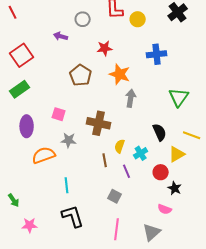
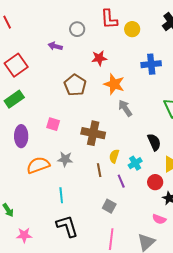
gray arrow: (131, 98) -> (125, 108), turned -42
gray star: (69, 140) -> (65, 159), moved

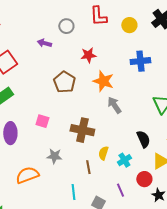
yellow circle: (132, 29) -> (129, 25), moved
orange semicircle: (38, 165) -> (27, 175), moved
purple line: (121, 181) -> (120, 190), moved
cyan line: (61, 195) -> (73, 192), moved

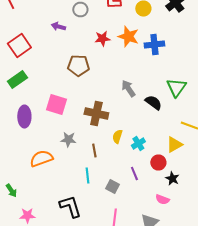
orange star: (103, 81) -> (128, 36), moved
brown pentagon: (64, 82) -> (78, 66), turned -30
pink square: (42, 121) -> (56, 104), size x1.5
black semicircle: (143, 139) -> (153, 102), moved, turned -30
brown line: (88, 167) -> (94, 150), moved

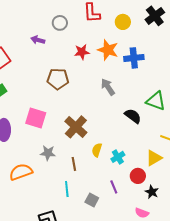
gray arrow: (128, 88) -> (108, 87), moved
green triangle: (176, 88) -> (156, 101), turned -45
brown cross: (96, 114) -> (76, 127), turned 30

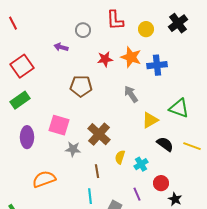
black semicircle: (133, 116) -> (165, 144), moved
gray star: (48, 153) -> (73, 149), moved
yellow triangle: (154, 158) -> (150, 120), moved

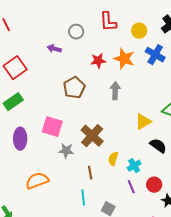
blue cross: (157, 65) -> (155, 55), moved, turned 36
brown pentagon: (81, 86) -> (74, 88), turned -30
gray arrow: (131, 94) -> (115, 91), moved, turned 36
purple line: (137, 194) -> (131, 187), moved

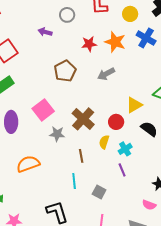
gray arrow: (115, 91) -> (106, 74), turned -120
pink square: (52, 127) -> (43, 110), turned 35
red circle: (154, 185) -> (116, 122), moved

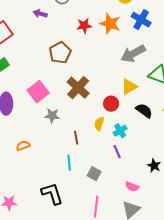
gray arrow: (106, 74) -> (133, 54), moved, size x1.4
brown cross: (83, 119) -> (78, 88), moved
orange semicircle: (28, 164) -> (23, 146), size x0.6
pink semicircle: (149, 205) -> (132, 187), moved

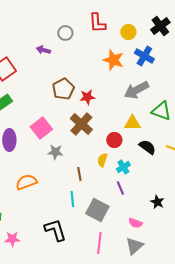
red star: (84, 26) -> (87, 97), moved
yellow triangle: (129, 87) -> (132, 123), turned 30
orange semicircle: (23, 146) -> (26, 182), size x1.5
gray square: (94, 174) -> (97, 210), size x1.6

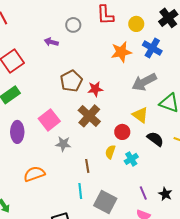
orange star: (113, 60) -> (121, 52), turned -30
yellow triangle: (132, 123) -> (140, 115), turned 36
purple line: (120, 188) -> (143, 193), moved

